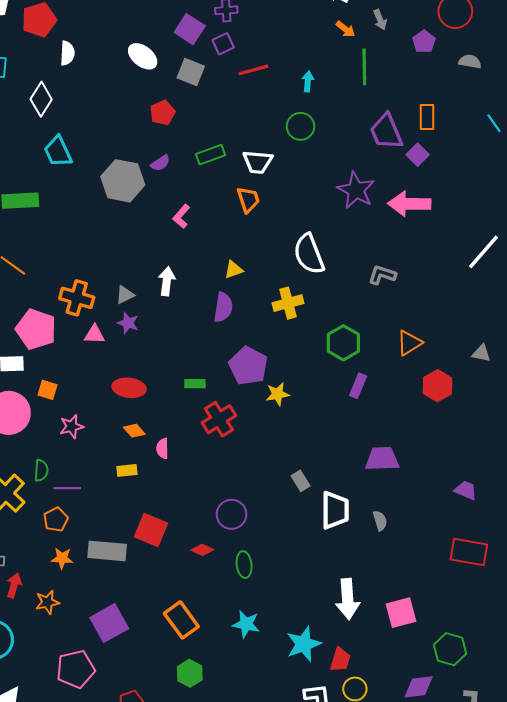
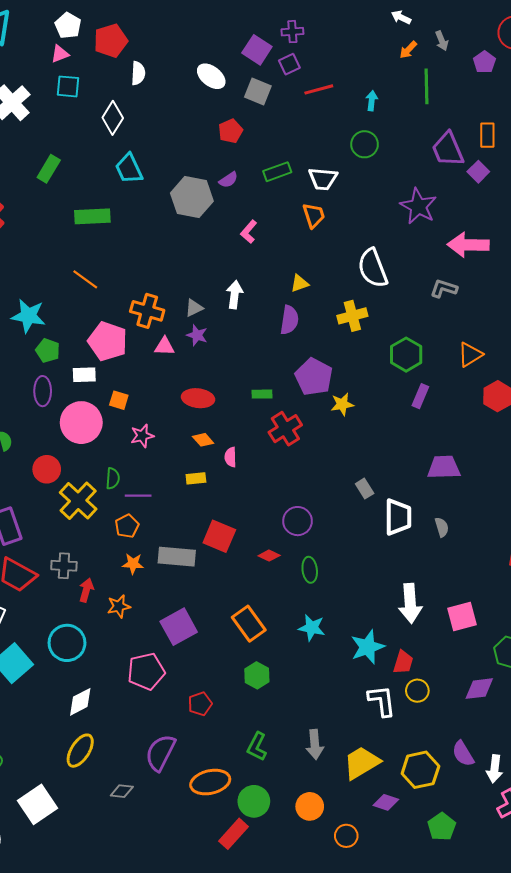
orange arrow: (345, 29) -> (408, 50), turned 96
pink arrow: (409, 204) -> (468, 245), moved

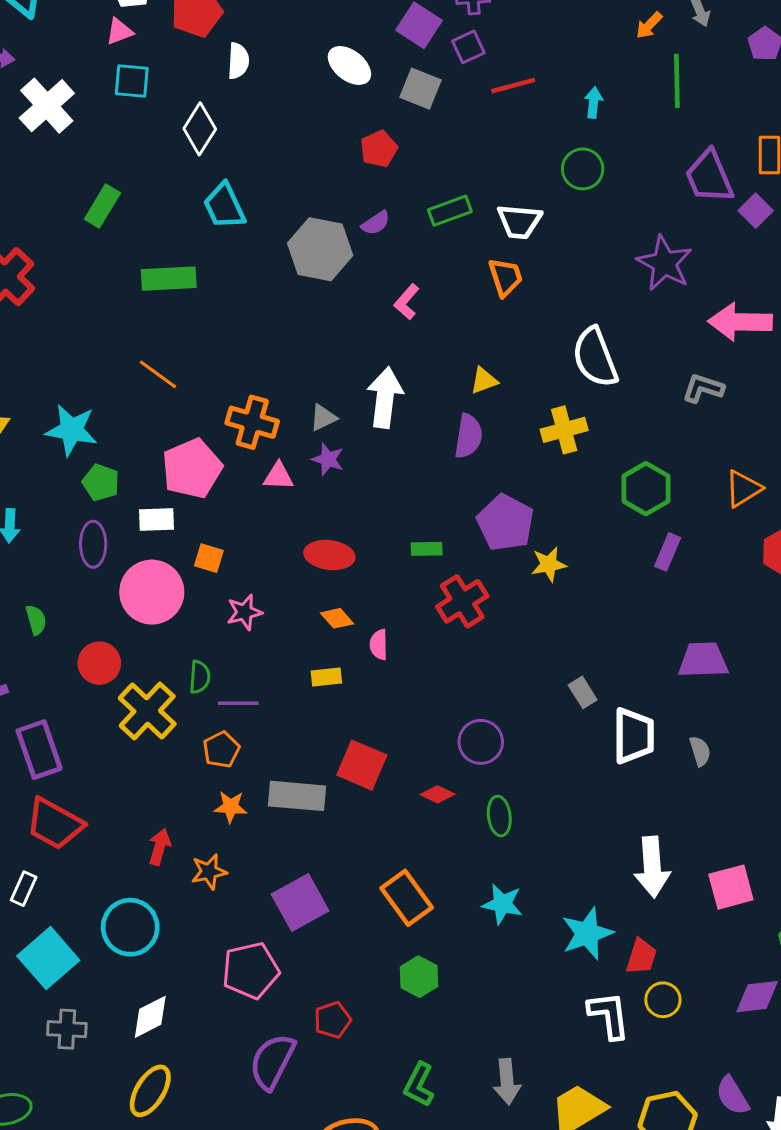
white arrow: (235, 295) -> (385, 398), size x1.4
pink pentagon: (108, 341) -> (192, 469), turned 30
gray cross: (64, 566) -> (67, 1029), moved
purple semicircle: (160, 753) -> (272, 1062), moved

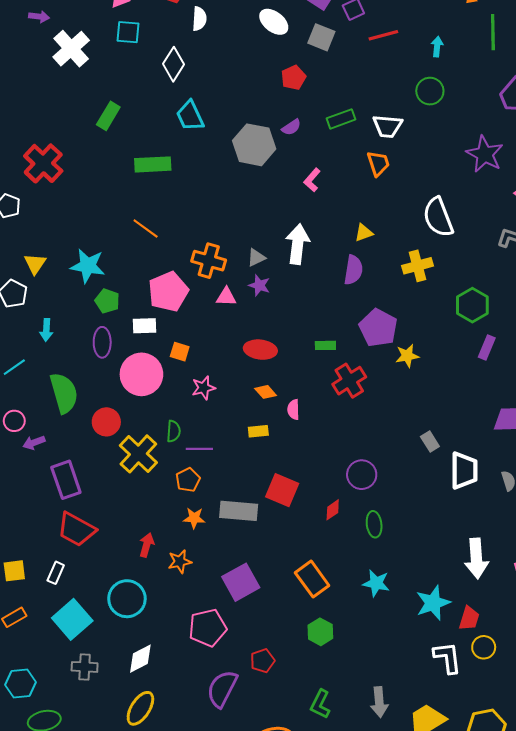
green semicircle: (36, 620) -> (64, 393), size x2.0
red diamond: (437, 794) -> (333, 510), turned -60

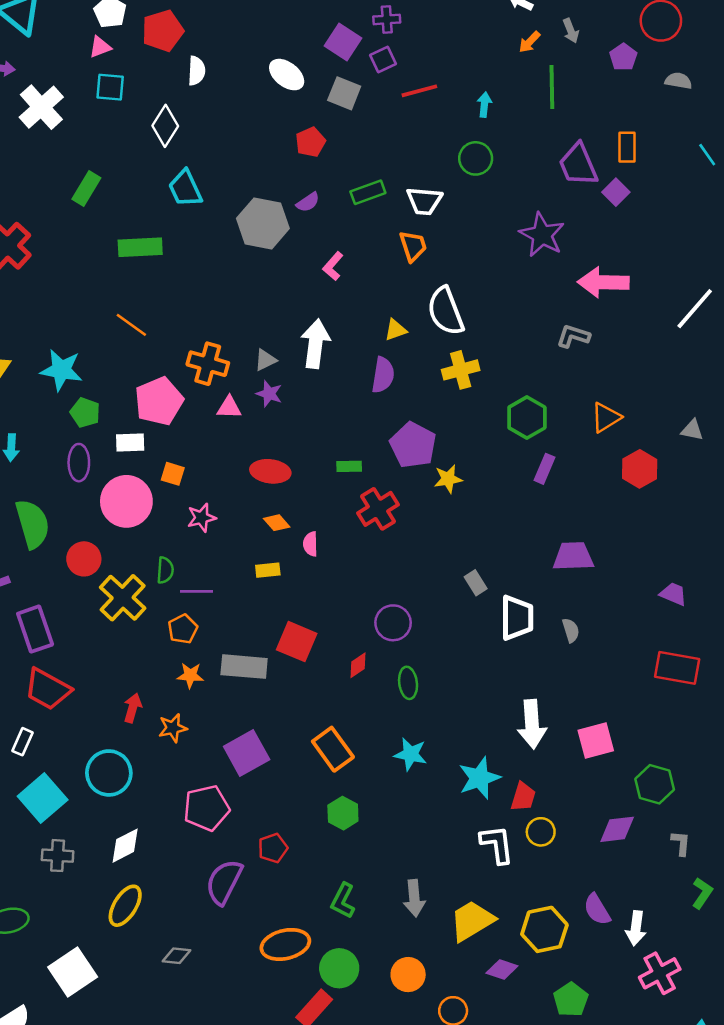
white semicircle: (438, 217) -> (446, 311), moved

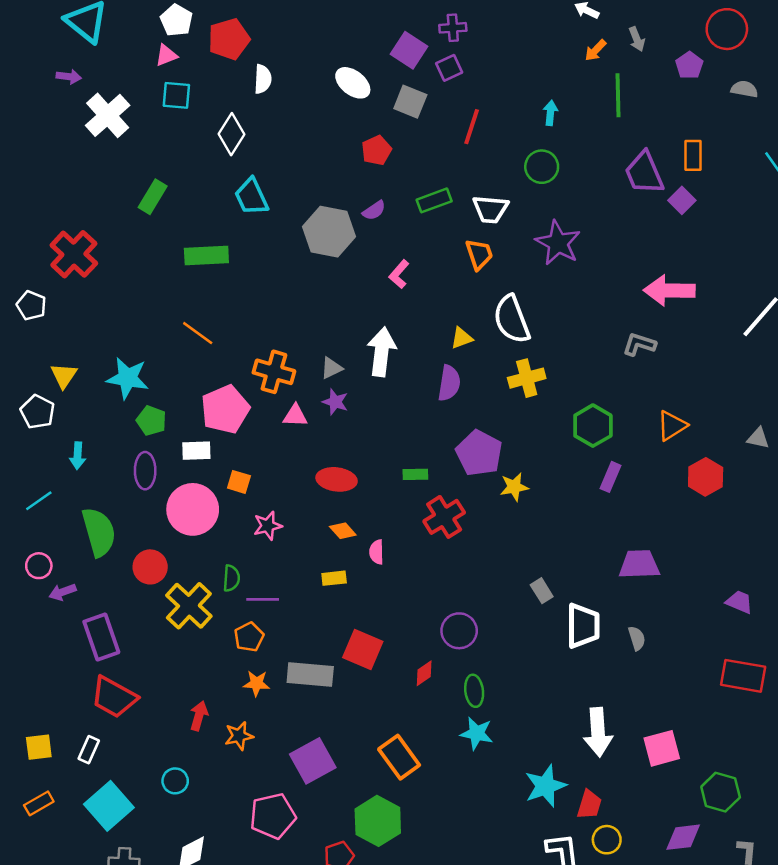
red line: (419, 91) -> (472, 127), moved, turned -57
purple star: (542, 235) -> (558, 243), moved
cyan star: (411, 754) -> (477, 733), moved
cyan circle: (109, 773) -> (175, 781), size x0.6
green hexagon: (343, 813) -> (378, 821), moved, size x1.5

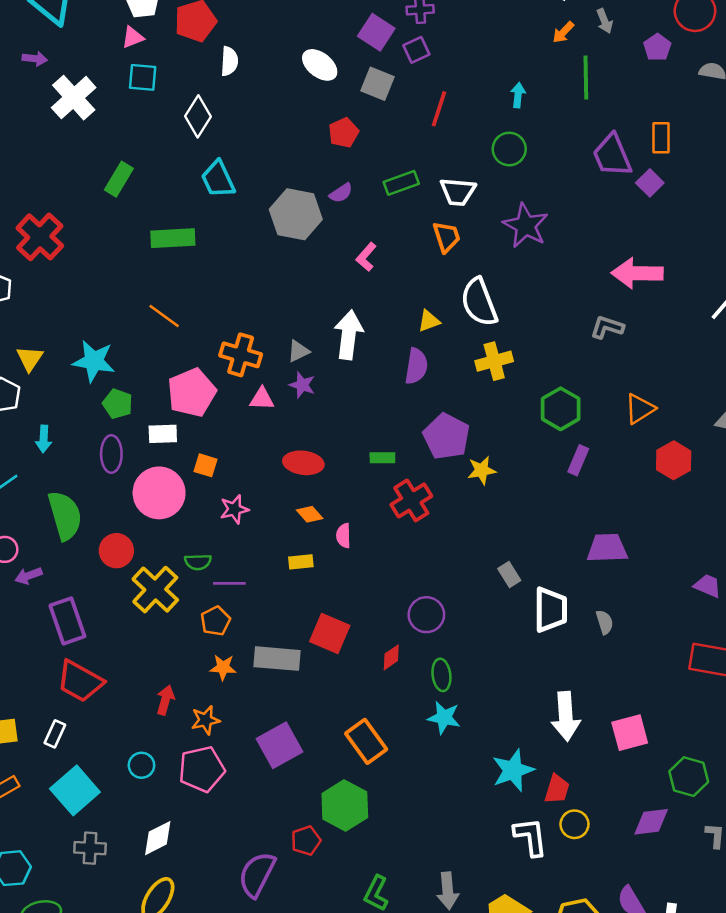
green semicircle: (231, 578) -> (198, 562), turned 84
pink pentagon: (273, 816) -> (202, 769), moved

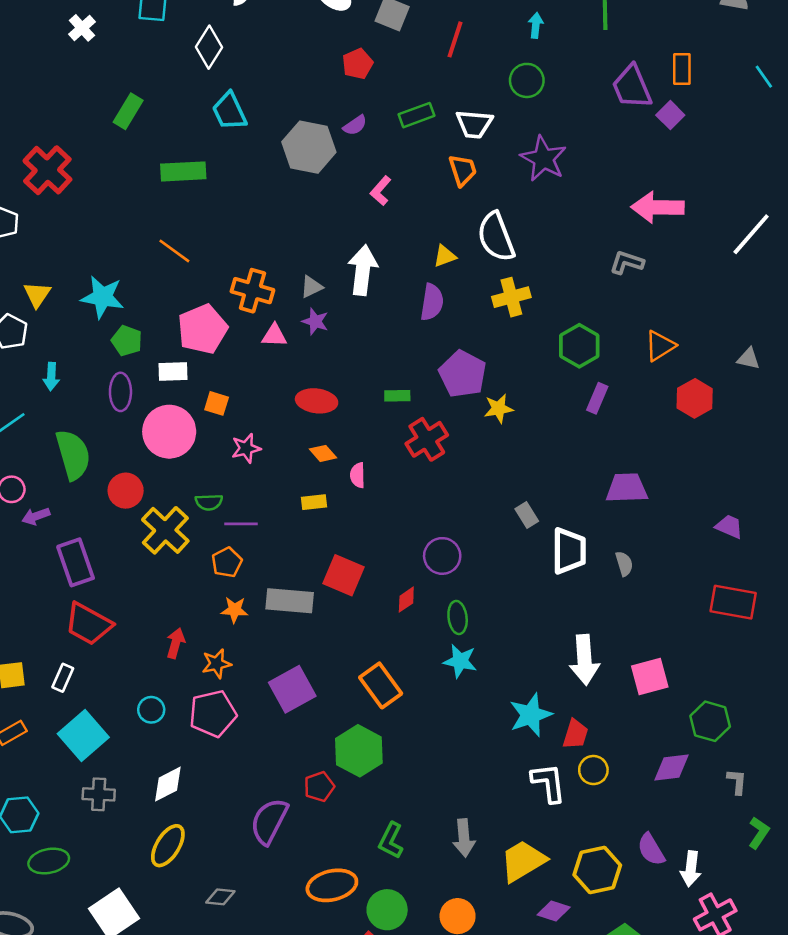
white cross: (74, 98) -> (82, 28), size x0.6

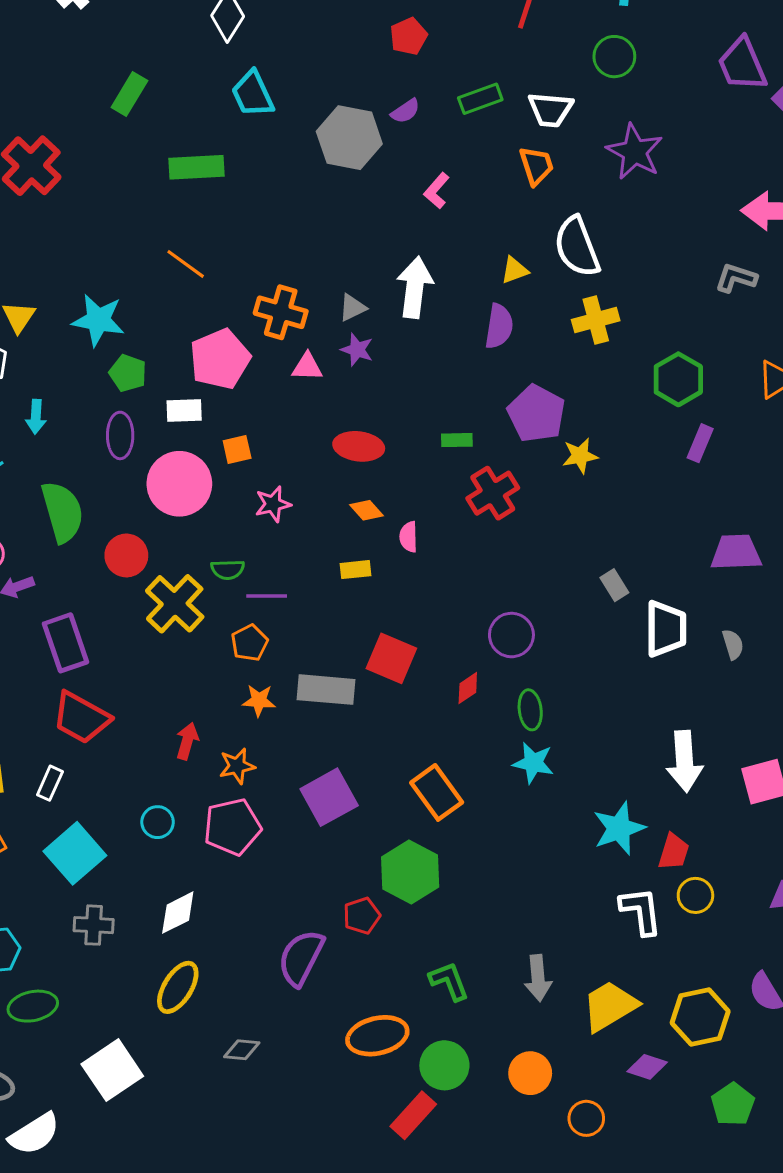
orange square: (217, 403) -> (237, 449), turned -30
green L-shape: (391, 841) -> (449, 981), turned 132

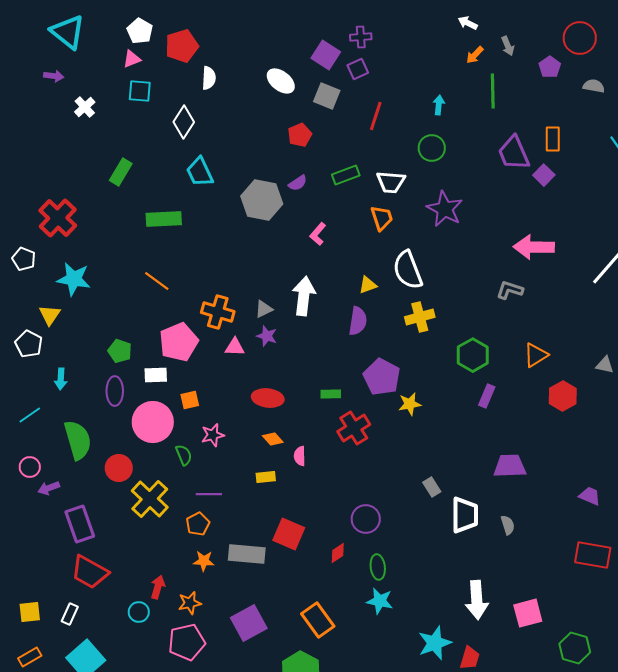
cyan star: (98, 320) -> (74, 279), moved
green semicircle: (228, 570) -> (184, 455), moved, turned -110
cyan circle: (158, 822) -> (139, 612), moved

